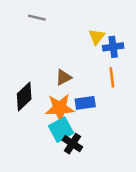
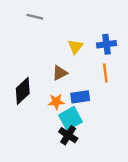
yellow triangle: (97, 37) -> (75, 47), moved
orange star: (60, 108) -> (56, 102), size x0.6
cyan square: (61, 130) -> (71, 118), moved

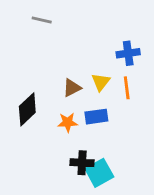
yellow triangle: (75, 47) -> (101, 82), moved
cyan square: (71, 118) -> (99, 173), moved
black cross: (68, 135) -> (82, 163), turned -30

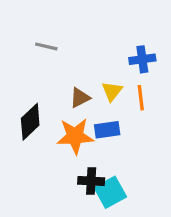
gray line: (42, 20) -> (46, 46), moved
orange star: (68, 122) -> (75, 136), size x1.6

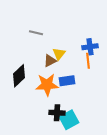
gray line: (46, 46) -> (36, 33), moved
blue cross: (142, 59) -> (90, 47), moved
yellow triangle: (112, 91) -> (59, 54), moved

